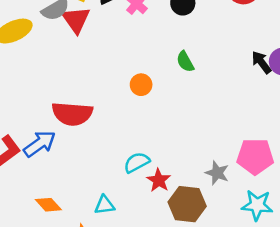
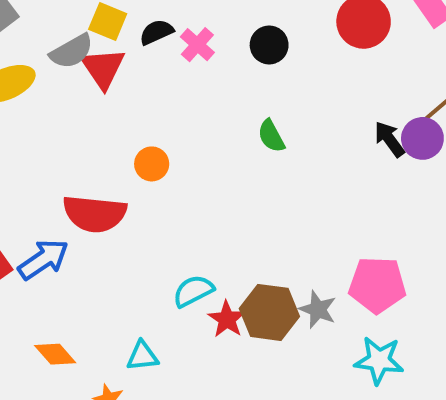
orange circle: (141, 85) -> (152, 164), moved
brown hexagon: (187, 204) -> (269, 312), moved

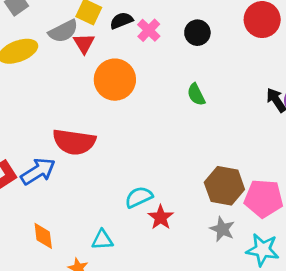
red triangle: (103, 68) -> (84, 43), size x0.7
orange circle: (152, 164) -> (115, 80), moved, size x1.8
gray star: (318, 309) -> (222, 229), moved
brown hexagon: (269, 312) -> (224, 186), moved
orange diamond: (55, 354) -> (43, 236), turned 32

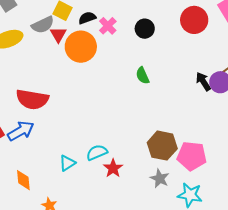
orange circle: (115, 80) -> (81, 47), moved
red semicircle: (74, 142) -> (32, 99), moved
cyan triangle: (102, 240) -> (67, 163), moved, turned -30

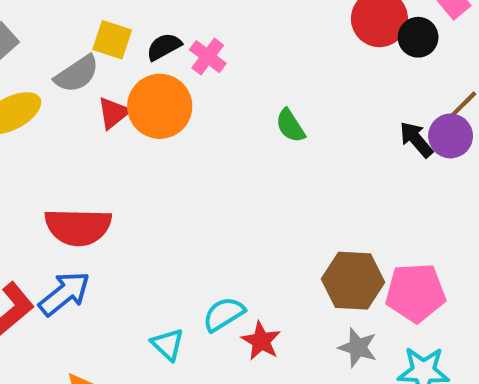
black circle: (145, 29) -> (418, 37), moved
red triangle: (58, 35) -> (113, 113), moved, turned 30
green semicircle: (142, 76) -> (290, 126), moved
cyan triangle: (67, 163) -> (168, 344), turned -36

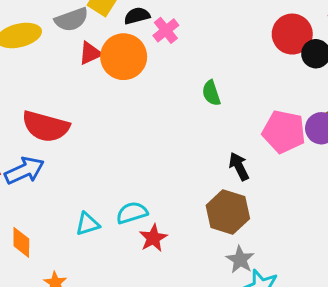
black arrow: (416, 139) -> (239, 166), moved
pink pentagon: (415, 293) -> (284, 132), moved
cyan triangle: (168, 344) -> (87, 224), turned 45
gray star: (358, 347) -> (240, 260), moved

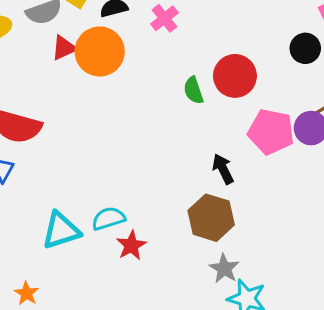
pink cross: (166, 30) -> (164, 18), moved
red circle: (292, 34) -> (235, 76), moved
cyan triangle: (87, 224) -> (61, 230), size x1.5

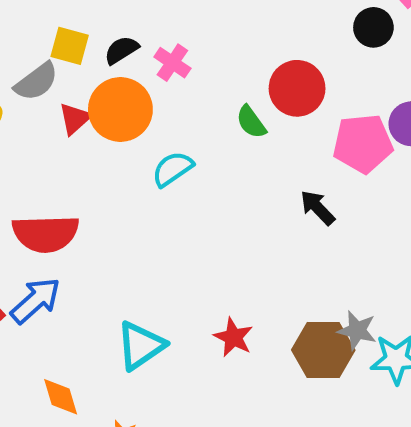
pink cross: (164, 18) -> (172, 63), moved
cyan semicircle: (108, 218) -> (173, 169), moved
brown hexagon: (211, 218) -> (323, 350), moved

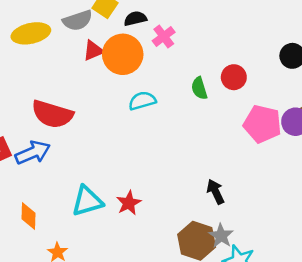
red circle: (297, 88) -> (234, 77), size x0.7
black arrow: (318, 208) -> (216, 192), moved
red star: (233, 337) -> (129, 203), moved

